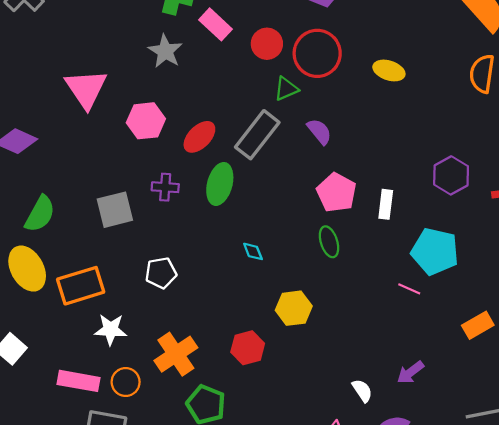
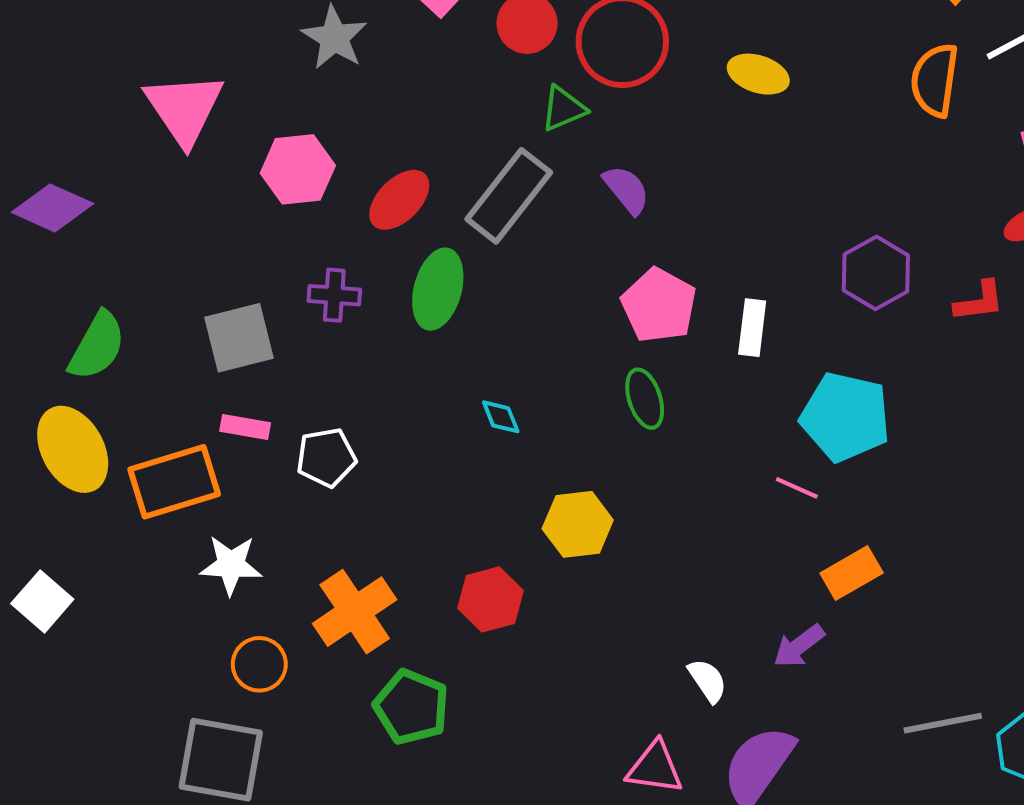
orange rectangle: (478, 325) -> (852, 573), moved
pink rectangle: (78, 381) -> (245, 427), moved, size x0.6

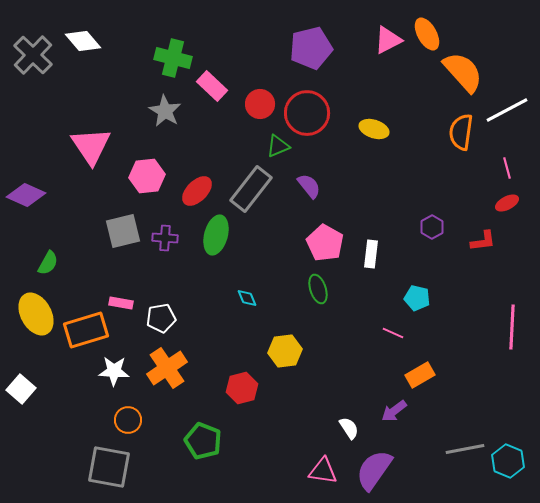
purple hexagon: (876, 273) -> (432, 227), size x0.7
gray square: (239, 338) -> (123, 231), moved
green semicircle: (97, 346) -> (48, 263), size x0.7
cyan pentagon: (845, 417) -> (417, 298), size x0.6
orange cross: (355, 612) -> (167, 368), moved

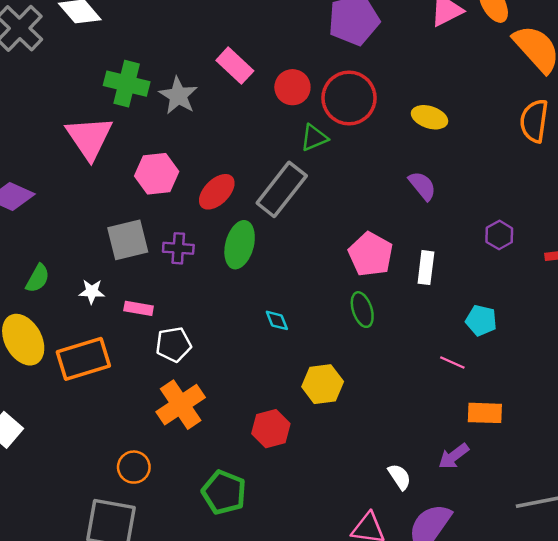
green cross: (173, 58) -> (127, 84), moved
purple semicircle: (309, 186) -> (422, 186), moved
pink rectangle: (121, 303) -> (139, 308), moved
white star: (114, 371) -> (92, 292), moved, size x0.7
orange rectangle: (420, 375) -> (485, 413), turned 32

